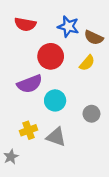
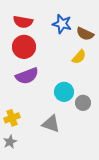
red circle: (51, 56) -> (24, 47), moved
cyan circle: (55, 100) -> (64, 92), moved
yellow cross: (29, 130) -> (12, 118), moved

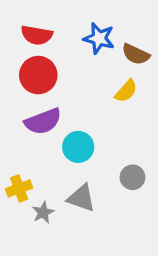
cyan circle: (64, 92) -> (78, 147), moved
gray circle: (83, 103) -> (133, 177), moved
gray star: (10, 142) -> (43, 212), moved

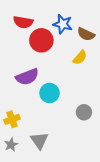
red circle: (38, 75) -> (41, 40), moved
gray triangle: (81, 198) -> (39, 141), moved, turned 36
gray star: (43, 212) -> (11, 145), moved

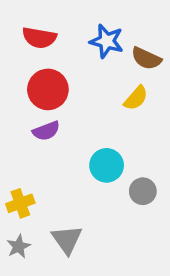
red circle: (41, 40) -> (48, 89), moved
purple semicircle: (27, 77) -> (46, 131), size x0.7
cyan circle: (49, 93) -> (107, 165), moved

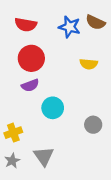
brown semicircle: (146, 58) -> (95, 22), moved
yellow semicircle: (136, 98) -> (89, 64), turned 54
cyan circle: (107, 165) -> (53, 108), moved

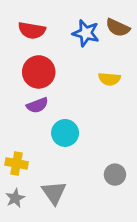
gray circle: (93, 125) -> (115, 175), moved
yellow cross: (13, 133) -> (17, 163), turned 30

